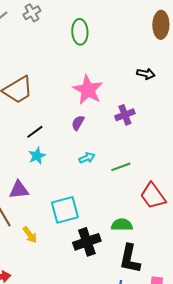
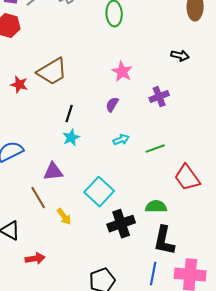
pink star: (88, 90) -> (122, 72), size x0.7
black line: (35, 132) -> (69, 114), turned -36
cyan square: (65, 210) -> (99, 192), turned -32

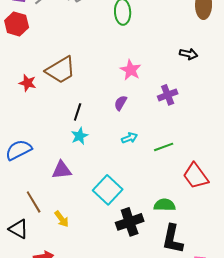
brown line: (38, 198) -> (34, 202), moved
yellow arrow: (64, 217) -> (62, 219), moved

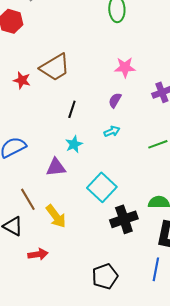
pink star: (131, 70) -> (125, 67), turned -30
cyan star: (80, 136) -> (74, 144), moved
cyan arrow: (130, 138) -> (112, 131), moved
yellow arrow: (62, 219) -> (56, 216), size x1.4

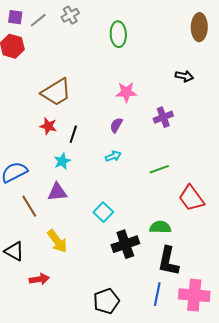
red star: (22, 80) -> (48, 126), moved
cyan star: (74, 144) -> (62, 161), moved
cyan square: (102, 187) -> (103, 212), size x0.7
brown line: (28, 199) -> (29, 206), moved

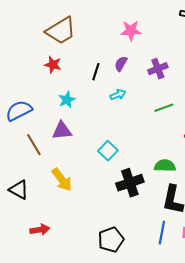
purple cross: (163, 117) -> (158, 69), moved
black line: (73, 134) -> (96, 72), moved
red arrow: (39, 279) -> (40, 230), moved

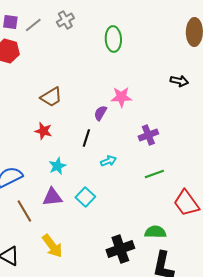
brown trapezoid: (61, 31) -> (51, 97), size x0.7
purple semicircle: (121, 64) -> (100, 113), moved
cyan square: (108, 151) -> (85, 197), moved

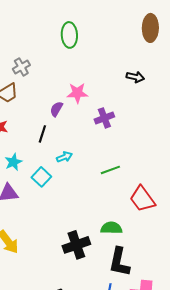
gray cross: (65, 20) -> (21, 67), moved
purple cross: (148, 135) -> (104, 118), moved
cyan square: (85, 197) -> (41, 177), moved

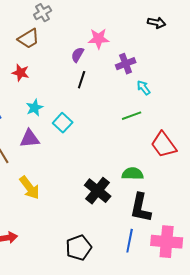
black line: (42, 134) -> (82, 80), moved
cyan arrow: (64, 157) -> (144, 88), moved, turned -105
black cross: (76, 245) -> (98, 191), turned -32

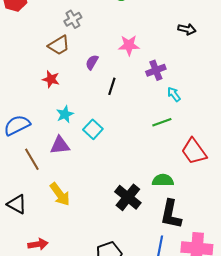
purple semicircle: (78, 55) -> (92, 62), moved

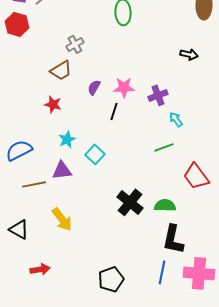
pink star: (129, 45) -> (124, 87), moved
brown line: (32, 159) -> (34, 184), turned -70
black cross: (128, 197) -> (130, 202), moved

